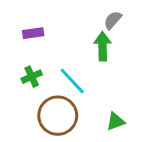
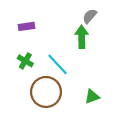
green cross: (32, 77) -> (25, 61), turned -35

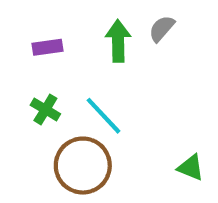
green arrow: (82, 37) -> (118, 41), moved
green triangle: (92, 97) -> (191, 168), moved, turned 42

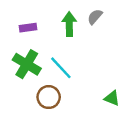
green cross: (45, 109) -> (27, 64), size x1.6
brown circle: (83, 166) -> (49, 97), size x0.7

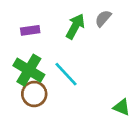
green arrow: (69, 24) -> (75, 26), turned 30
brown circle: (49, 97) -> (34, 94), moved

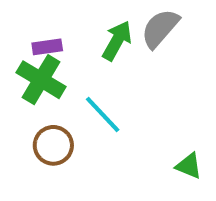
gray semicircle: (103, 18) -> (160, 28), size x1.5
green cross: (29, 70) -> (41, 80), moved

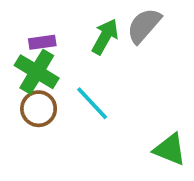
brown circle: (53, 145) -> (39, 109), moved
green triangle: (189, 166) -> (170, 149), size x1.4

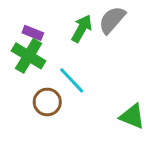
purple rectangle: (42, 42) -> (33, 33), turned 30
brown circle: (39, 109) -> (47, 102), moved

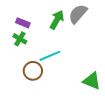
green cross: (29, 56) -> (20, 39), size x0.6
cyan line: (72, 80) -> (50, 56), turned -70

